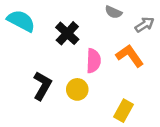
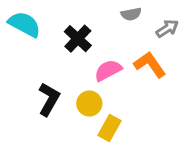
gray semicircle: (113, 12) -> (131, 14), turned -35
pink semicircle: (93, 61) -> (108, 70), turned -120
yellow rectangle: (123, 111) -> (110, 128), moved

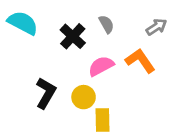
gray semicircle: (131, 14) -> (106, 24), moved, turned -108
yellow rectangle: (110, 128) -> (102, 120), turned -30

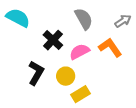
gray semicircle: (106, 24) -> (84, 19), size x1.5
black cross: (73, 36) -> (53, 40), moved
yellow rectangle: (102, 120) -> (81, 94), turned 60

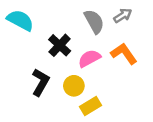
gray arrow: (123, 21) -> (123, 15), moved

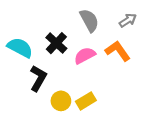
gray arrow: (123, 15) -> (128, 20), moved
cyan semicircle: (20, 20) -> (20, 48), moved
yellow circle: (74, 86) -> (61, 101), moved

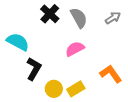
black cross: (56, 43) -> (50, 14), moved
orange L-shape: (118, 51) -> (111, 74), moved

